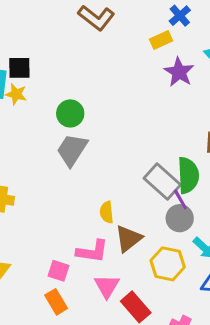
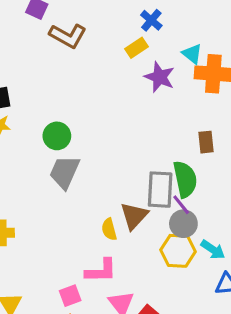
gray rectangle: (162, 181) -> (160, 190), turned 60
brown triangle: (128, 239) -> (134, 216), moved
yellow hexagon: (168, 264) -> (178, 251), moved
pink square: (59, 271) -> (70, 296), turned -30

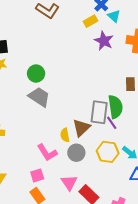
cyan triangle: (192, 54) -> (114, 16), moved
gray trapezoid: (64, 172) -> (39, 97), turned 95
gray circle: (183, 224) -> (76, 153), moved
pink L-shape: (101, 271) -> (47, 153), moved, turned 55

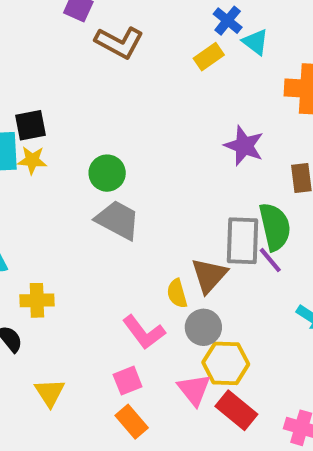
purple star: (104, 41) -> (244, 146), moved
yellow hexagon: (108, 152) -> (226, 363), moved

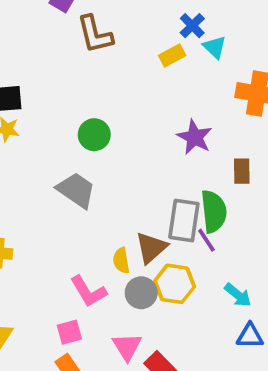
brown L-shape: (119, 42) -> (95, 34), turned 42
green circle: (107, 173) -> (94, 135), moved
yellow hexagon: (226, 363) -> (175, 284), moved

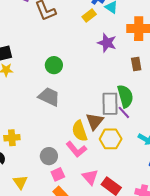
purple star: (195, 137) -> (107, 43), moved
brown rectangle: (242, 171) -> (136, 64), moved
yellow semicircle: (121, 260) -> (80, 131), size x1.5
pink L-shape: (88, 291) -> (76, 149), moved
gray circle: (141, 293) -> (49, 156), moved

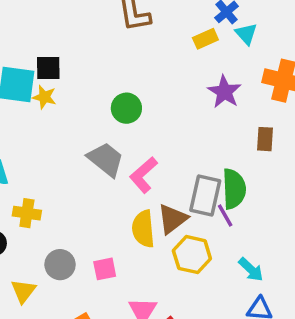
pink L-shape: (76, 149) -> (144, 175), moved, turned 75
gray circle: (49, 156) -> (60, 265), moved
pink square: (58, 174) -> (105, 269), moved

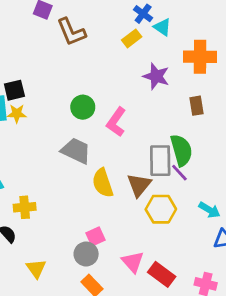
pink L-shape: (144, 175) -> (116, 122), moved
yellow semicircle: (143, 229) -> (103, 183), moved
gray circle: (60, 265) -> (86, 254), moved

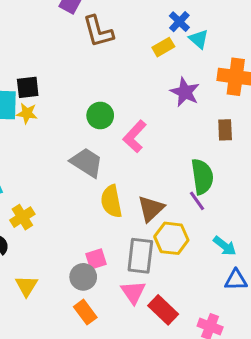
gray rectangle: (160, 161) -> (140, 256), moved
yellow cross: (25, 207) -> (22, 217), turned -35

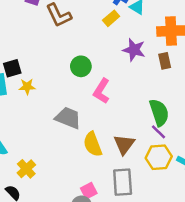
yellow star: (27, 113) -> (27, 87), moved
green circle: (100, 116) -> (81, 66), moved
brown rectangle: (225, 130) -> (165, 61), moved
yellow hexagon: (171, 238) -> (159, 157), moved

